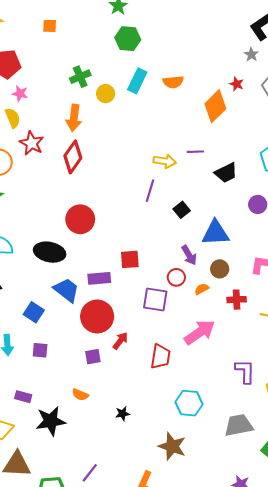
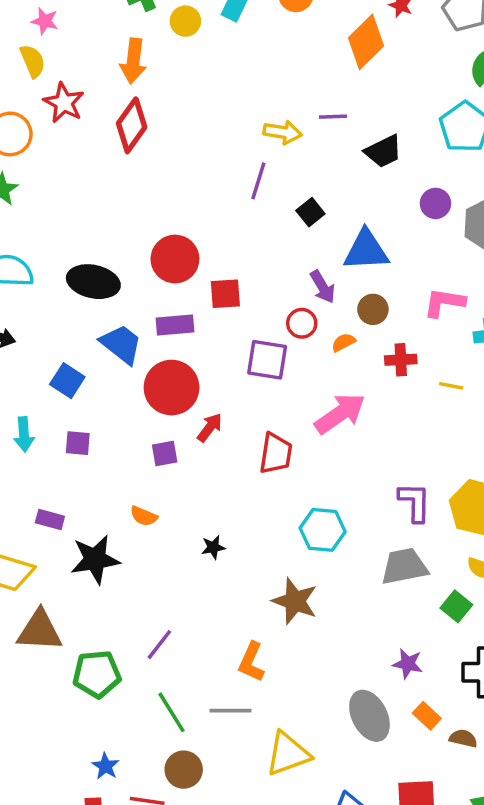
red circle: (80, 219) -> (175, 259), moved
purple L-shape: (245, 371) -> (415, 502), moved

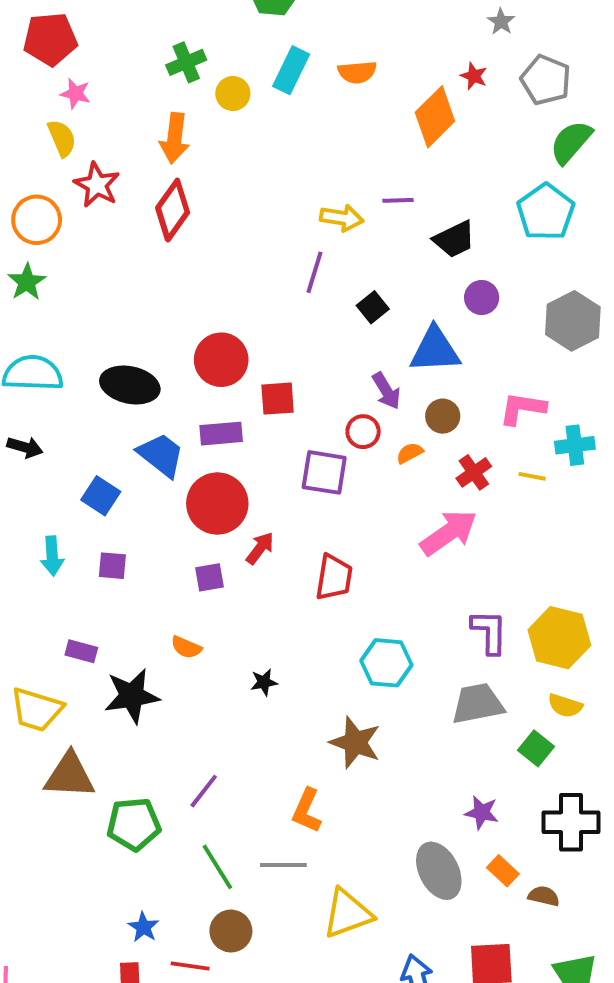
purple circle: (435, 203) -> (482, 298), moved
red cross: (401, 360) -> (474, 472), turned -32
yellow line: (451, 386) -> (532, 476), moved
pink arrow: (340, 414) -> (449, 533), moved

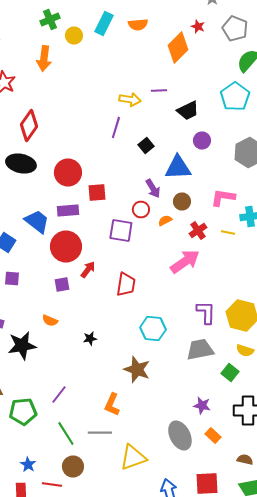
red diamond: (173, 210) -> (29, 126), moved
black ellipse: (130, 385) -> (21, 164), moved
brown semicircle: (544, 896) -> (245, 460), moved

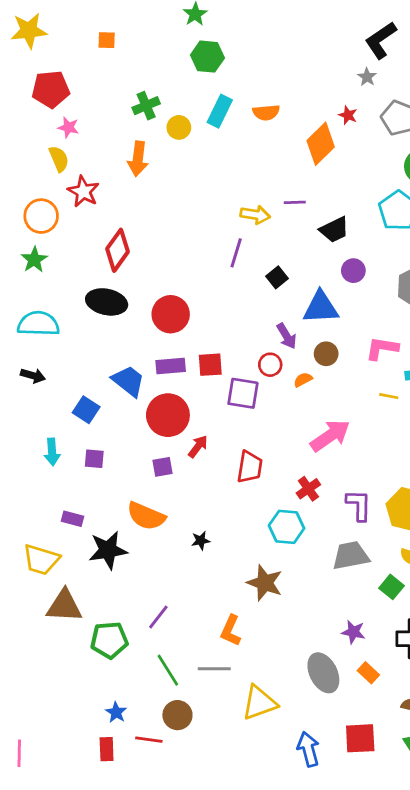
red square: (97, 192) -> (210, 365), moved
red cross: (198, 230) -> (308, 489), moved
orange semicircle: (50, 320) -> (146, 516), size x1.8

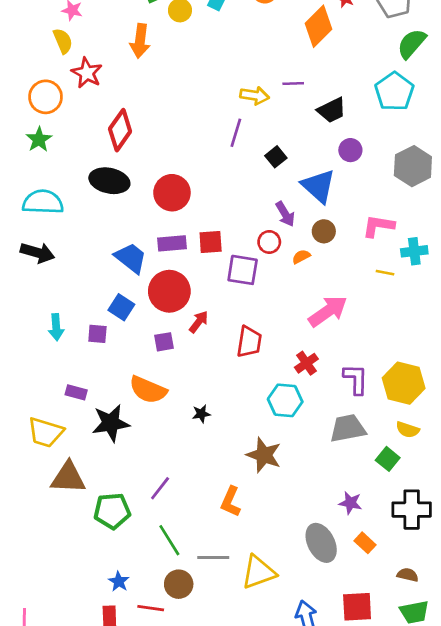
blue triangle: (321, 307) -> (318, 186), turned 45
black arrow: (33, 376) -> (38, 253), size x1.4
blue square: (86, 410) -> (121, 307), moved
gray line: (214, 669) -> (213, 558), moved

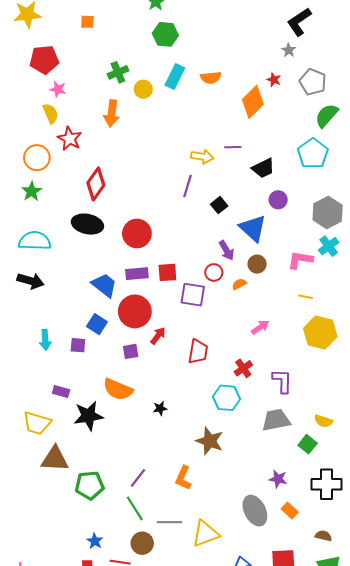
cyan cross: (414, 251) -> (329, 246), moved, turned -30
pink arrow: (328, 311) -> (260, 327), size x0.6
yellow hexagon: (404, 383) -> (320, 333), moved
purple line: (160, 488) -> (138, 478), moved

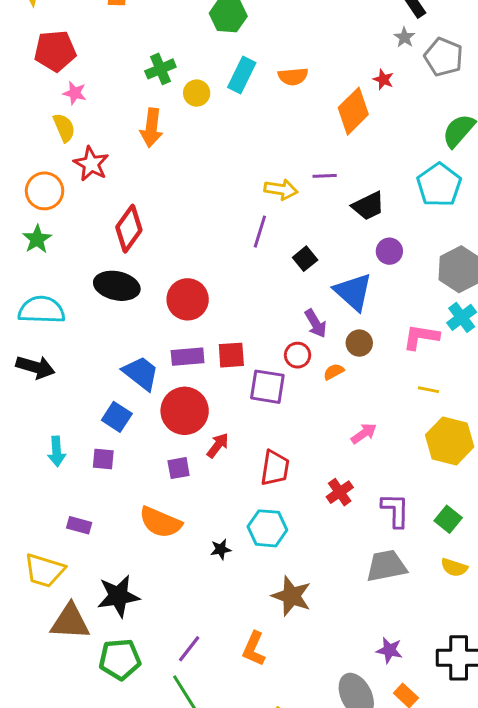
gray pentagon: (313, 82) -> (444, 57), moved
blue square: (97, 324) -> (117, 417), moved
cyan hexagon: (226, 398) -> (267, 528), moved
black star: (88, 416) -> (118, 596), moved
green square: (308, 444) -> (448, 519), moved

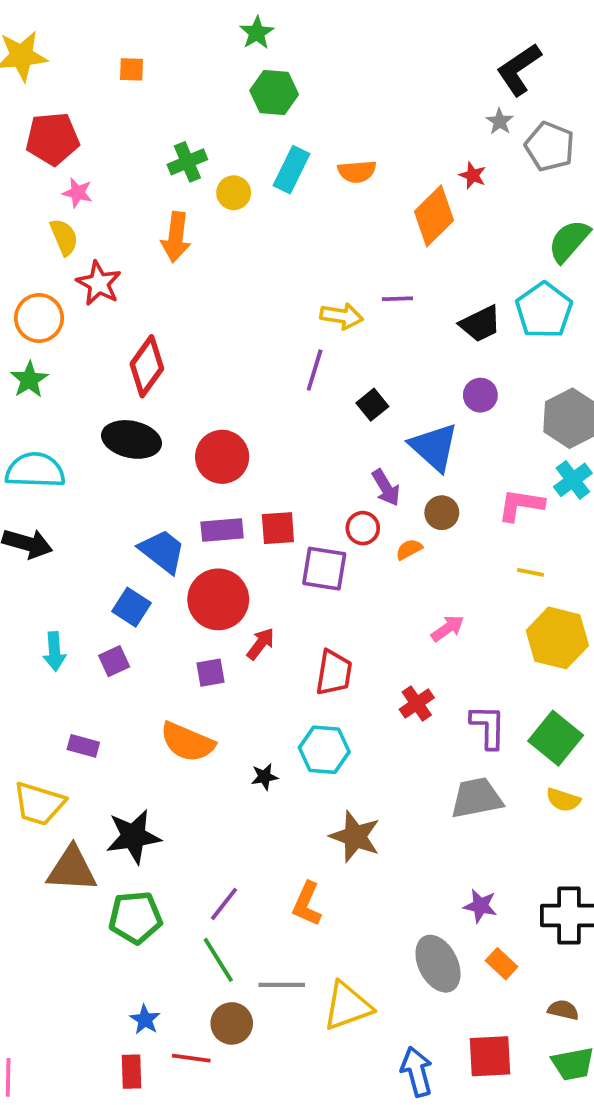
black trapezoid: (368, 206) -> (480, 324), moved
purple square: (103, 459) -> (114, 661), turned -30
green square: (448, 519) -> (556, 738), size x1.5

